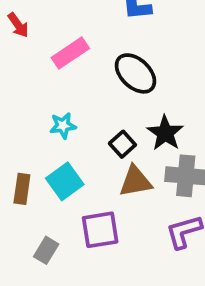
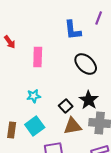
pink rectangle: (70, 53) -> (38, 57), turned -54
black ellipse: (135, 73) -> (86, 64), moved

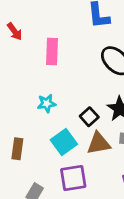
cyan square: (35, 126) -> (64, 142), moved

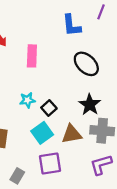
black square: (89, 117) -> (49, 108), moved

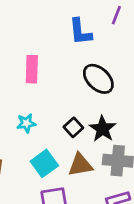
black square: (49, 108) -> (73, 127), moved

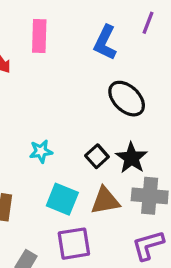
blue L-shape: (80, 32) -> (105, 43), turned 32
pink rectangle: (32, 69) -> (39, 36), moved
cyan square: (44, 163) -> (62, 199), turned -32

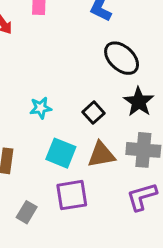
black star: (132, 158) -> (139, 102), moved

